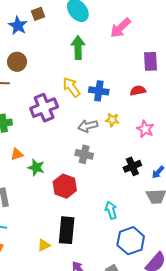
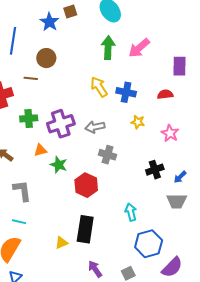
pink arrow: (120, 28) -> (139, 48), moved
purple cross: (44, 108) -> (61, 124), moved
gray arrow: (88, 126) -> (95, 127), moved

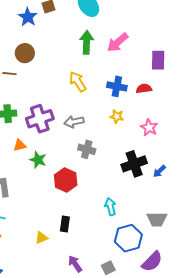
blue cross: (126, 92) -> (117, 86), moved
black cross: (155, 170) -> (134, 164), size x1.4
gray trapezoid: (177, 201) -> (157, 219), moved
black rectangle: (85, 229) -> (65, 224), size x0.6

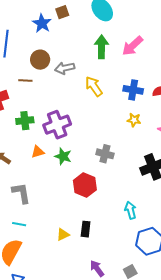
gray arrow: (74, 122) -> (65, 68), moved
green star: (38, 160) -> (63, 156), moved
yellow triangle: (41, 238) -> (63, 234), moved

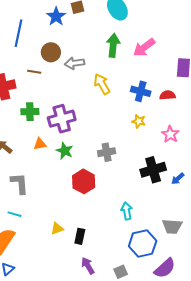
gray cross: (105, 154) -> (107, 152), turned -30
black rectangle: (86, 229) -> (80, 236), moved

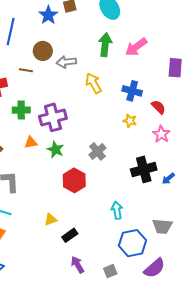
red semicircle: (168, 95) -> (158, 107), moved, turned 49
gray cross: (107, 152) -> (97, 151), turned -30
yellow triangle: (57, 229) -> (50, 219), moved
black rectangle: (80, 236) -> (70, 235), turned 42

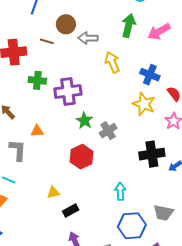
yellow star: (130, 121) -> (144, 104), size x1.6
orange triangle: (31, 142) -> (37, 131), moved
green star: (56, 150) -> (84, 121), moved

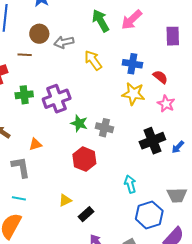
green arrow: (129, 26) -> (101, 21), turned -30
gray cross: (108, 131) -> (104, 128), turned -30

